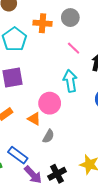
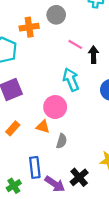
pink line: (74, 48) -> (75, 44), moved
blue rectangle: (18, 155) -> (35, 167), turned 60

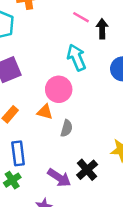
blue rectangle: (35, 167) -> (18, 153), moved

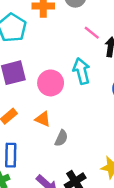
pink circle: (59, 89) -> (51, 83), moved

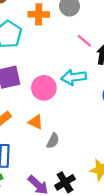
cyan arrow: (82, 71) -> (74, 77), turned -85

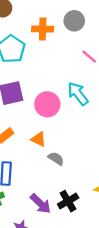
cyan arrow: (74, 77) -> (78, 94), turned 60
gray semicircle: (53, 141) -> (56, 159), turned -84

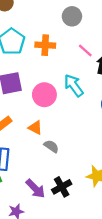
orange cross: (43, 29) -> (45, 45), moved

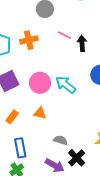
cyan arrow: (74, 85) -> (66, 85), moved
gray semicircle: (51, 146) -> (61, 140), moved

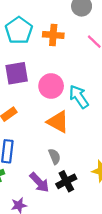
orange triangle: (40, 113) -> (58, 122), moved, size x1.5
gray semicircle: (61, 140) -> (55, 156), turned 32

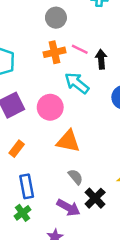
orange cross: (53, 35) -> (54, 52), moved
cyan arrow: (79, 97) -> (77, 83), moved

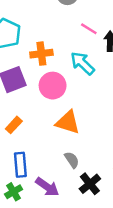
orange cross: (54, 52) -> (41, 54), moved
purple arrow: (68, 208) -> (47, 187), moved

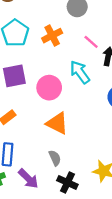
orange cross: (41, 54) -> (52, 36), moved, turned -30
black cross: (90, 184) -> (67, 183), turned -36

